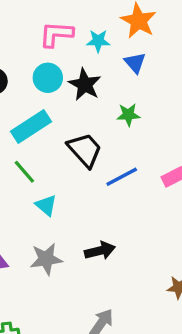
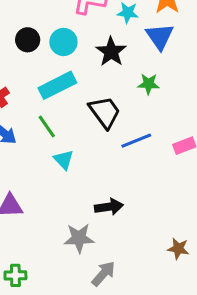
blue triangle: (135, 63) -> (160, 36), size x1.4
cyan circle: (48, 78) -> (63, 42), moved
gray star: (46, 259) -> (79, 238), moved

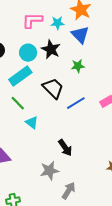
cyan circle: (63, 42) -> (28, 53), moved
black arrow: (109, 207) -> (65, 148), turned 72

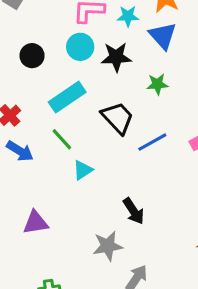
black star: (51, 49) -> (116, 57), turned -30
cyan circle: (28, 53) -> (80, 47), moved
cyan triangle: (32, 122) -> (83, 170), turned 48

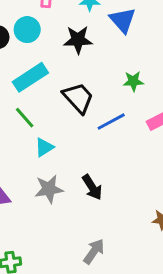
cyan circle: (80, 47) -> (27, 30), moved
green star: (157, 84) -> (133, 81), moved
gray star: (108, 246) -> (49, 189), moved

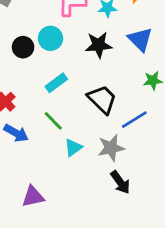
blue triangle: (123, 20) -> (140, 39), moved
cyan rectangle: (30, 77) -> (56, 83), size x0.7
gray star: (49, 189) -> (111, 148), moved

